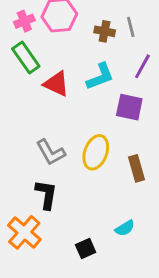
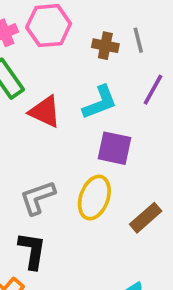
purple square: (129, 107) -> (115, 148), moved
gray L-shape: (51, 152) -> (38, 198), turned 100
brown rectangle: (137, 168) -> (146, 218), turned 65

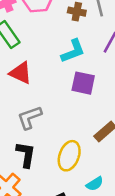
red triangle: (45, 112) -> (21, 73), moved
yellow ellipse: (94, 198) -> (69, 156), moved

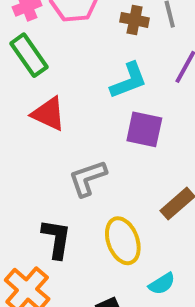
gray L-shape: (30, 117) -> (88, 178), moved
yellow ellipse: (69, 156) -> (123, 241), turned -40

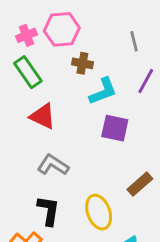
brown cross: (135, 20) -> (82, 63), moved
gray L-shape: (88, 178) -> (53, 165), moved, turned 52

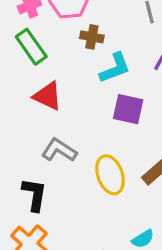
black L-shape: (49, 211) -> (34, 195), moved
yellow ellipse: (99, 212) -> (110, 175), moved

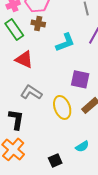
brown cross: (92, 37) -> (38, 23), moved
purple square: (128, 109) -> (80, 79), moved

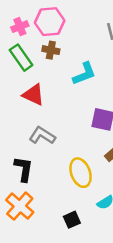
yellow ellipse: (62, 107) -> (81, 173), moved

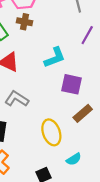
cyan L-shape: (84, 74) -> (55, 57), moved

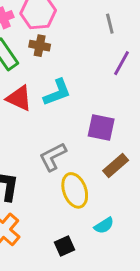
cyan L-shape: (55, 57) -> (57, 92), moved
gray L-shape: (17, 99) -> (53, 157), moved, turned -60

